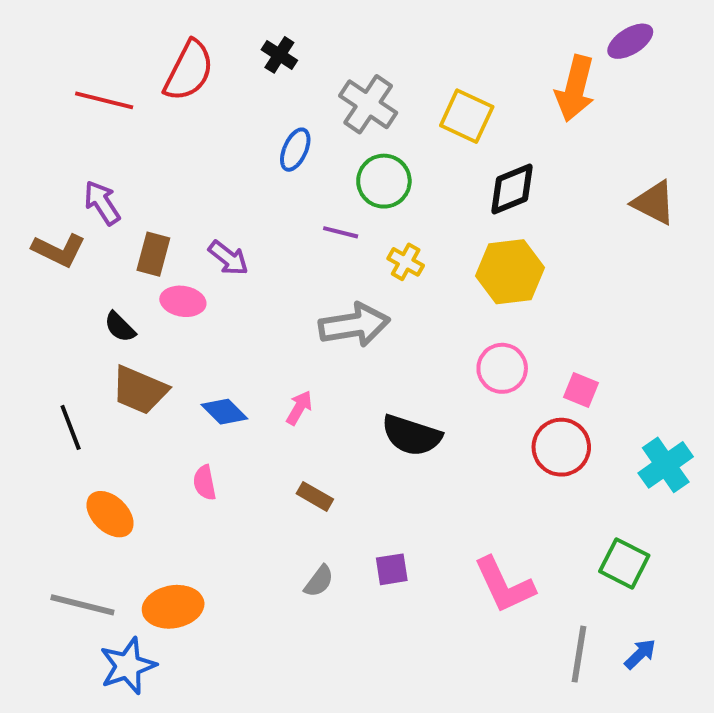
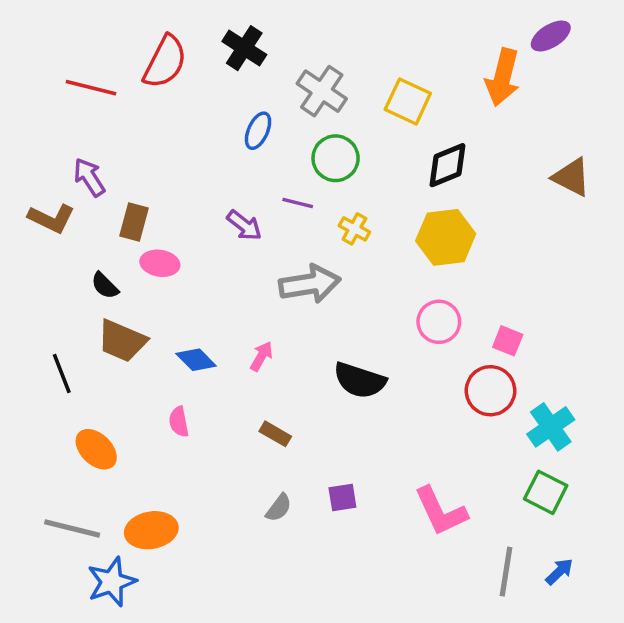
black cross: (279, 55) -> (244, 48), size x1.4
purple arrow: (228, 258) -> (244, 225), moved
cyan cross: (666, 465) -> (551, 427), moved

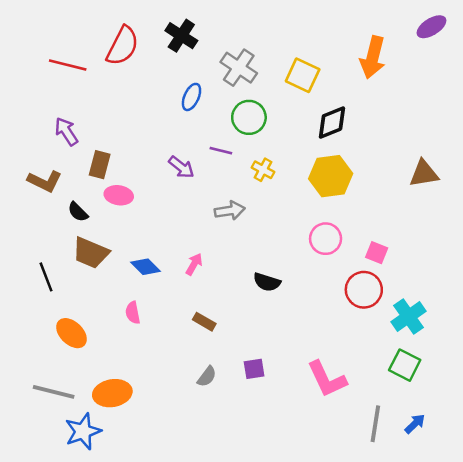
purple ellipse: (551, 36) -> (431, 27), moved
brown triangle: (571, 177) -> (424, 174), moved, turned -36
brown L-shape: (51, 219) -> (45, 181), moved
gray arrow: (310, 284) -> (230, 211), size x0.7
black semicircle: (360, 380) -> (267, 282), size x0.7

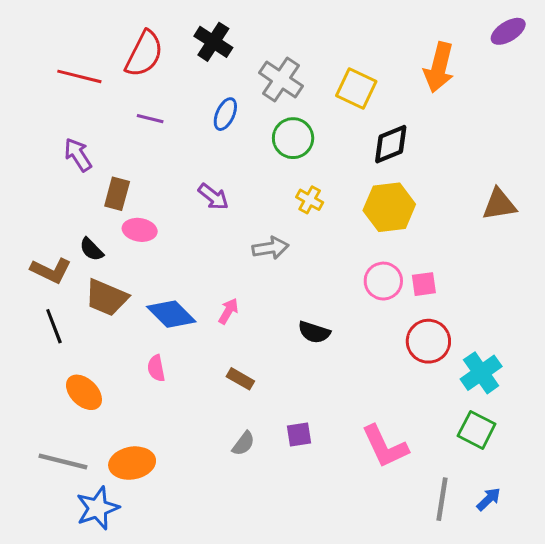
purple line: (221, 151) -> (150, 119), moved
brown L-shape: (45, 181) -> (51, 270), moved
pink square: (377, 253) -> (424, 284), moved, turned -30
blue diamond: (146, 267) -> (171, 314), size x1.4

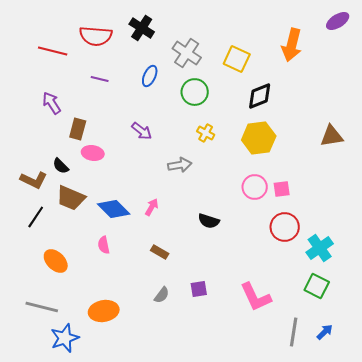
red semicircle: (144, 54) -> (96, 36), turned 68
black line: (54, 326) -> (36, 217), turned 55
orange ellipse: (132, 463) -> (104, 311), moved

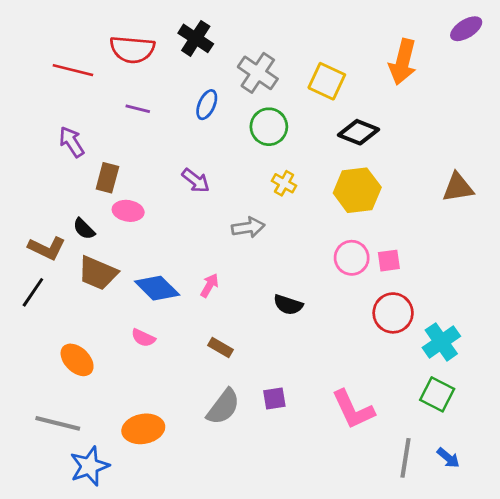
black diamond: (260, 96) -> (359, 132), turned 44
black line: (36, 217) -> (33, 292), moved
pink semicircle: (104, 245) -> (143, 338), turned -54
gray semicircle: (162, 295) -> (223, 407), size x1.6
blue arrow: (325, 332) -> (448, 458), turned 84

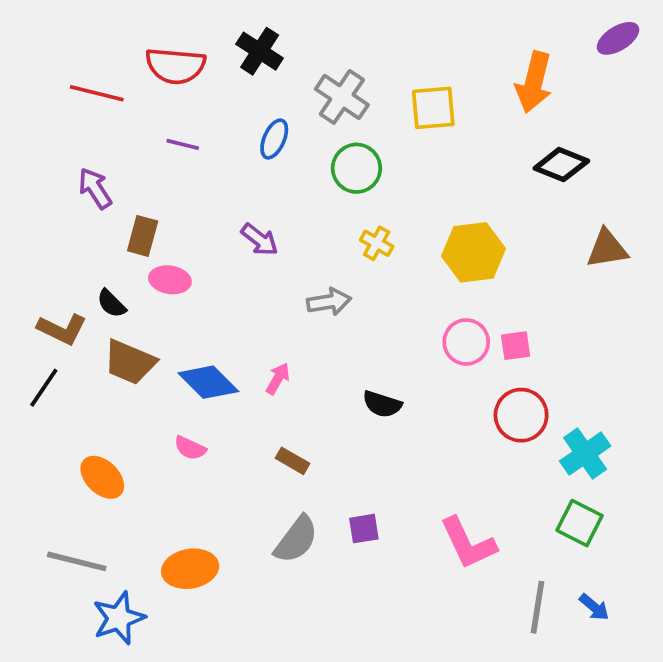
yellow square: (327, 81) -> (433, 108), turned -30
black diamond: (359, 132) -> (561, 165), moved

